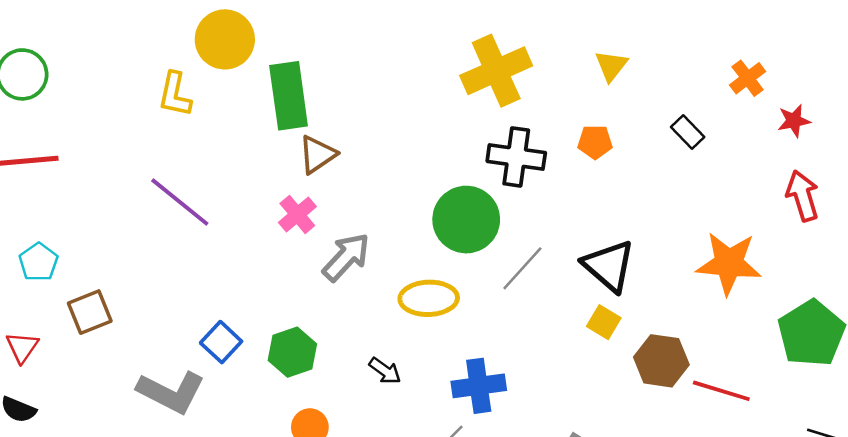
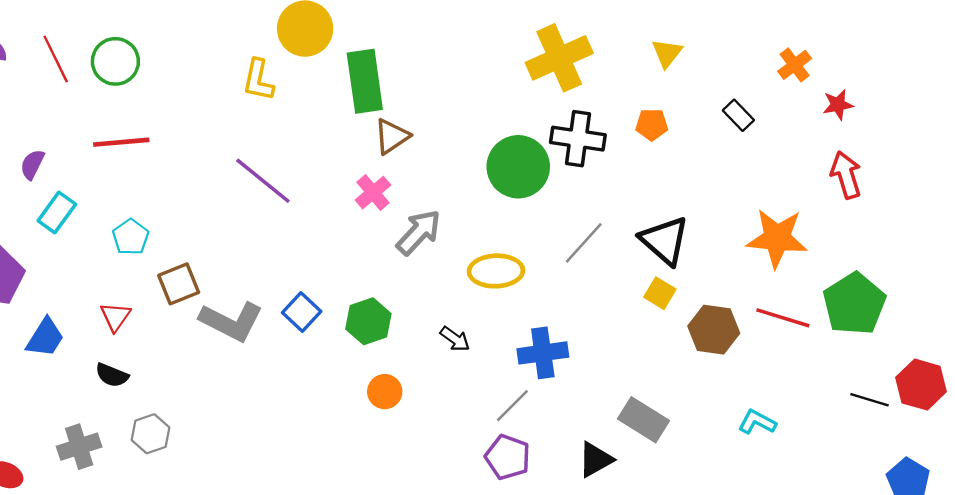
green circle: (466, 220) -> (518, 167), moved
red line: (721, 391) -> (783, 318), moved
gray L-shape: (171, 392) -> (231, 321), moved

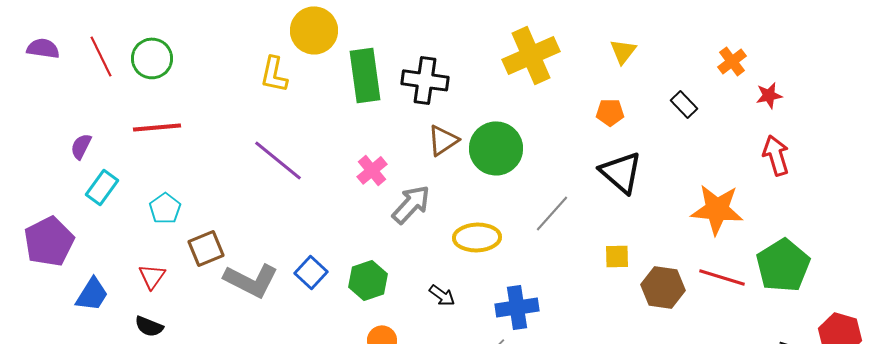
brown triangle: (392, 136) -> (443, 140), moved
black cross: (578, 139) -> (425, 80), moved
black triangle: (665, 241) -> (621, 172), moved
yellow square: (660, 293) -> (617, 256), turned -32

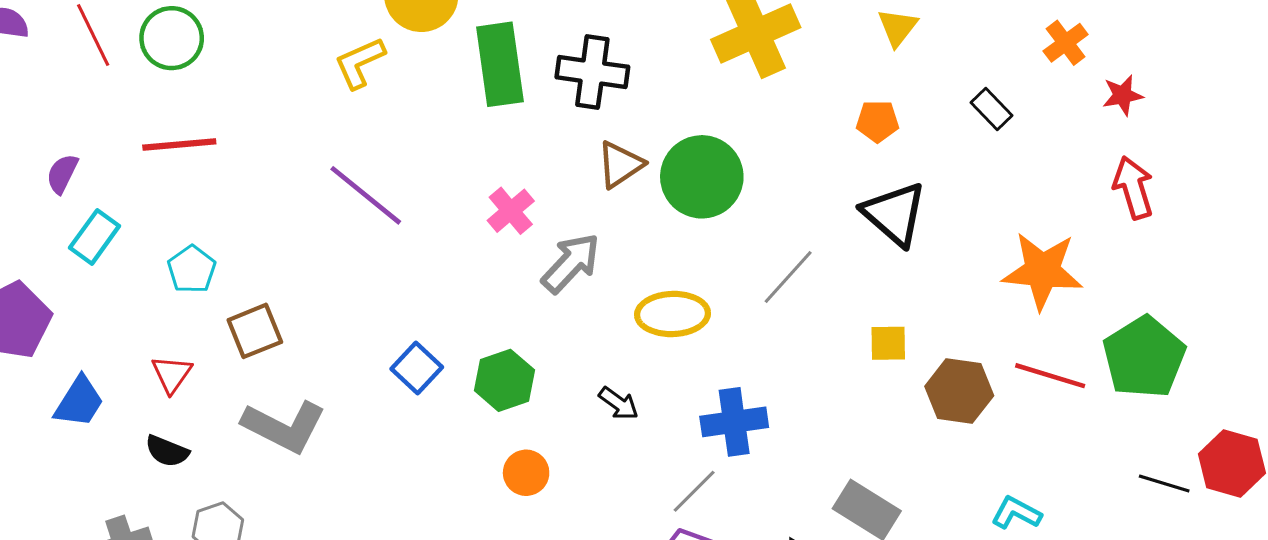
yellow L-shape: (274, 74) -> (360, 63), turned 54
gray L-shape: (251, 280) -> (284, 427), moved

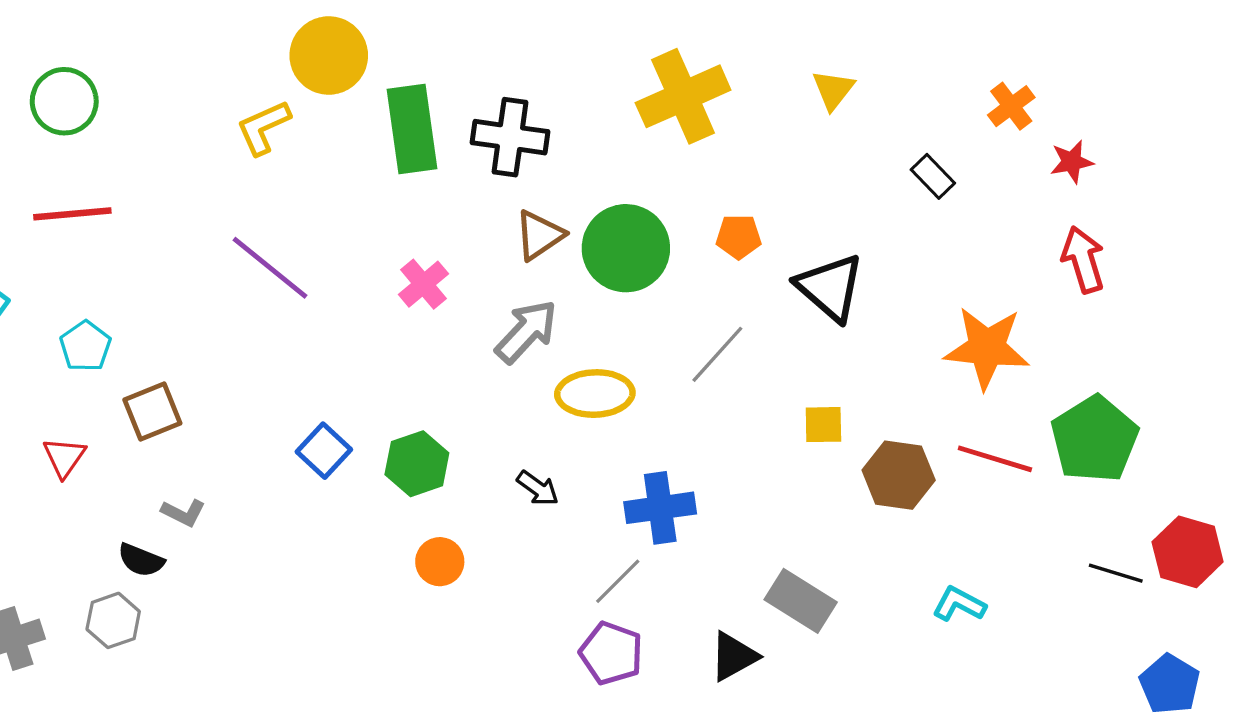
orange pentagon: (877, 121) -> (739, 237), moved
gray arrow: (571, 263) -> (526, 331), moved
gray L-shape: (284, 427) -> (183, 513), size x0.5
black semicircle: (167, 451) -> (141, 560), moved

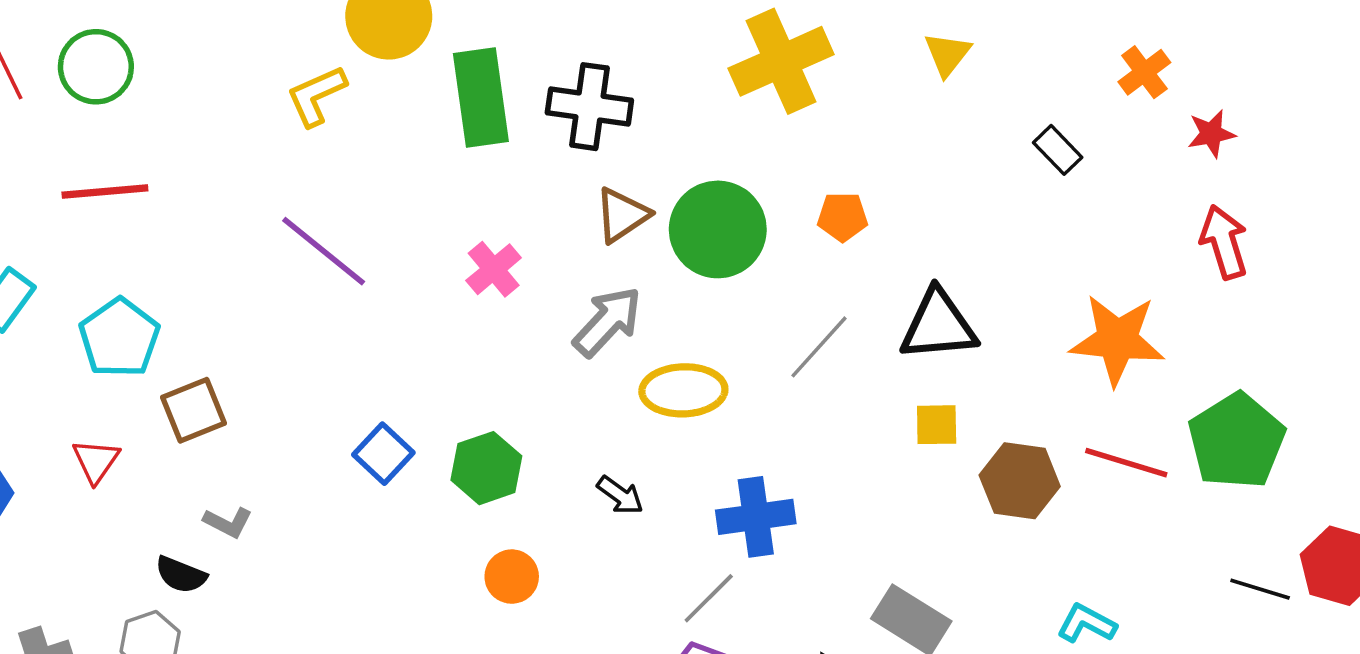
black triangle: (830, 287) -> (938, 325), moved, turned -46
cyan pentagon: (85, 346) -> (119, 338), size x1.4

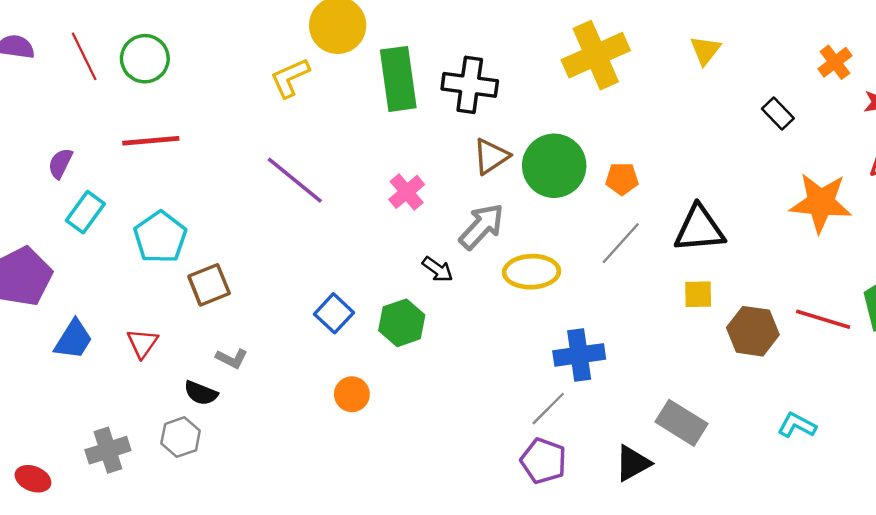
orange pentagon: (843, 217) -> (622, 179), moved
orange star: (1117, 340) -> (821, 203), moved
red triangle: (96, 461) -> (142, 343), moved
black arrow: (620, 495) -> (438, 269), moved
orange circle: (512, 577) -> (352, 394), moved

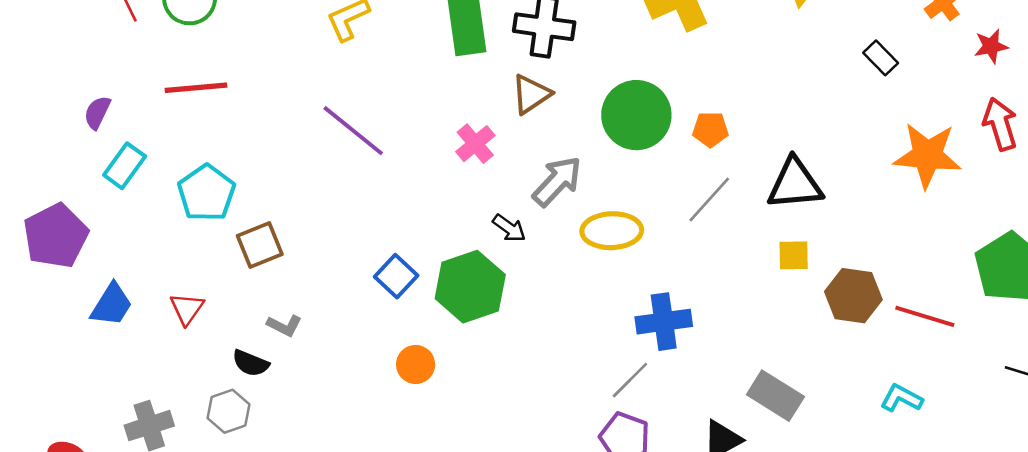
brown triangle: (491, 156) -> (531, 94), moved
red line: (823, 319) -> (925, 316), moved
green hexagon: (402, 323) -> (470, 287), size x1.4

